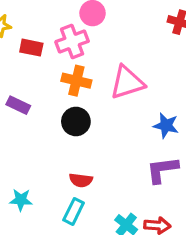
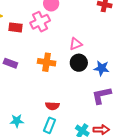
orange cross: (76, 81) -> (47, 62), moved
pink triangle: (127, 82) -> (76, 44), size x0.6
black circle: (76, 121) -> (79, 63), moved

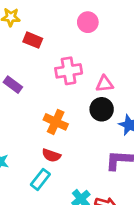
pink cross: (40, 22) -> (69, 71), moved
orange cross: (47, 62) -> (56, 122), moved

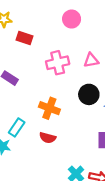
pink triangle: (105, 84) -> (91, 60), moved
cyan rectangle: (40, 179) -> (17, 127), moved

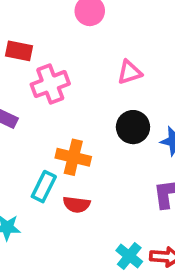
pink cross: (58, 63) -> (50, 84), moved
cyan rectangle: (17, 127) -> (44, 187), moved

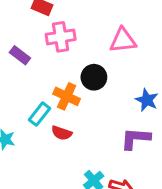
pink triangle: (129, 72) -> (123, 40), size x1.4
black circle: (133, 127) -> (94, 77), moved

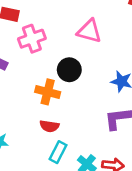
pink triangle: (123, 40) -> (89, 31), turned 32
cyan rectangle: (39, 114) -> (58, 152), moved

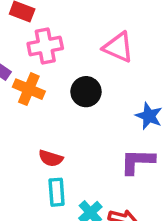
orange cross: (48, 92) -> (29, 89), moved
cyan rectangle: (58, 152) -> (57, 192), turned -40

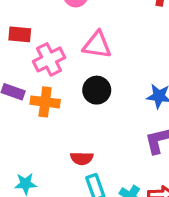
pink triangle: (118, 47) -> (97, 45), moved

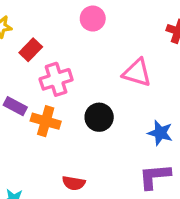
red rectangle: (20, 34) -> (31, 50), turned -60
pink triangle: (97, 45) -> (137, 73), moved

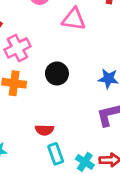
pink triangle: (137, 73) -> (74, 19), moved

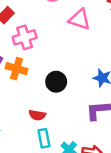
black circle: (57, 73) -> (56, 82), moved

